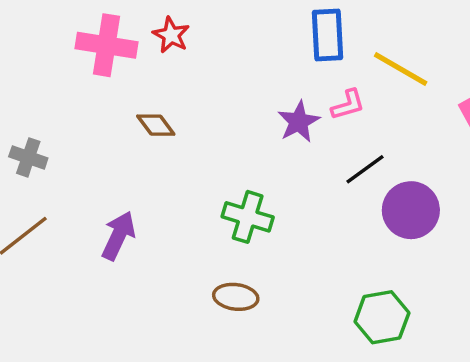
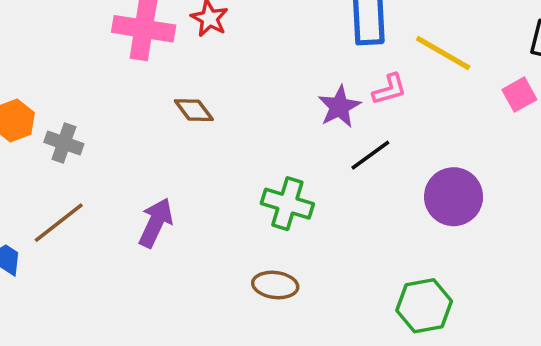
black line: (365, 169) -> (370, 155), moved

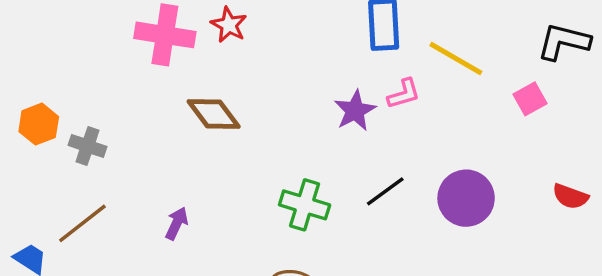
brown diamond: (194, 110) -> (214, 114), size x1.4
black line: (370, 155) -> (385, 191), moved
purple arrow: (156, 223) -> (177, 223), size x0.7

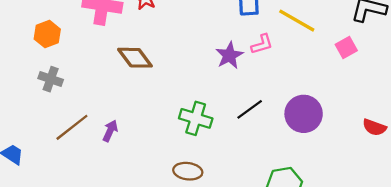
orange hexagon: (39, 124) -> (47, 34), moved
red semicircle: (570, 196) -> (374, 127), moved
brown line: (82, 223) -> (72, 127), moved

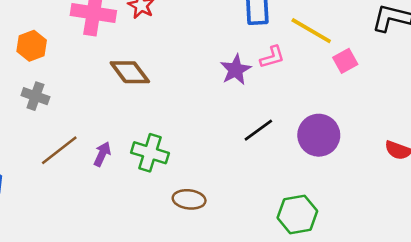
pink square: (346, 48) -> (345, 61), moved
green cross: (196, 118) -> (150, 153), moved

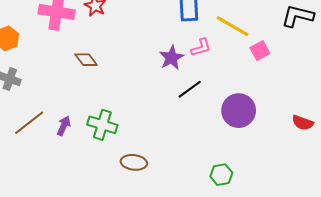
brown diamond: (130, 72) -> (86, 60), size x0.7
black line: (258, 130) -> (190, 89), moved
green hexagon: (297, 214) -> (221, 175), size x0.7

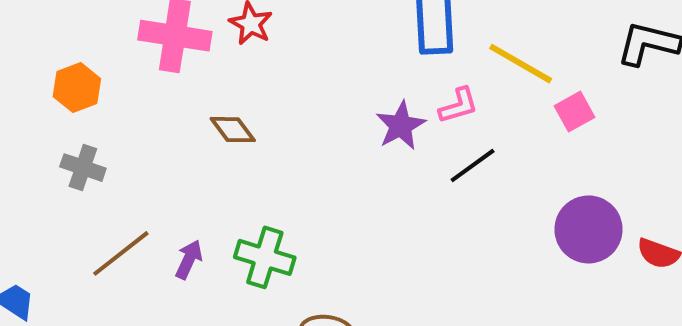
black line: (190, 89) -> (473, 166), moved
purple circle: (239, 111) -> (588, 229), moved

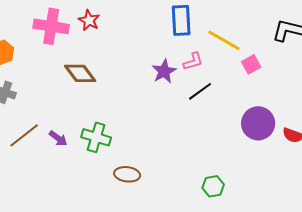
brown diamond: (233, 130) -> (80, 73), size x1.4
purple arrow: (189, 259) -> (58, 138), turned 102

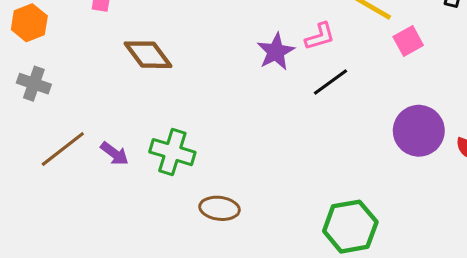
green hexagon: (213, 186) -> (350, 227), size x1.6

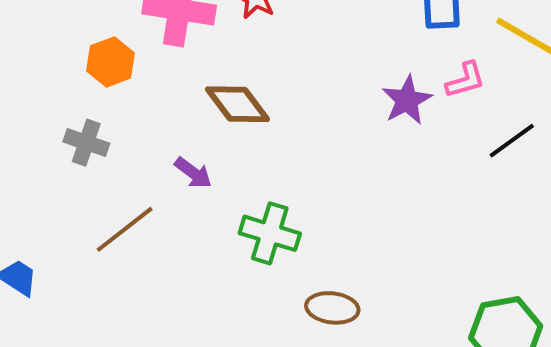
orange hexagon: (29, 23) -> (111, 62), moved
black line: (331, 82) -> (512, 141), moved
purple arrow: (115, 154) -> (193, 173), moved

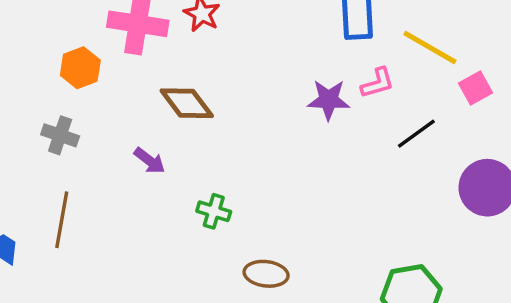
purple star: (407, 100) -> (329, 100), turned 30
brown line: (125, 229) -> (62, 220), moved, turned -42
green cross: (270, 233) -> (214, 211), size x0.7

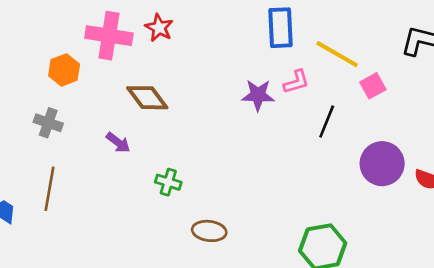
black line: (416, 134) -> (327, 121), turned -32

